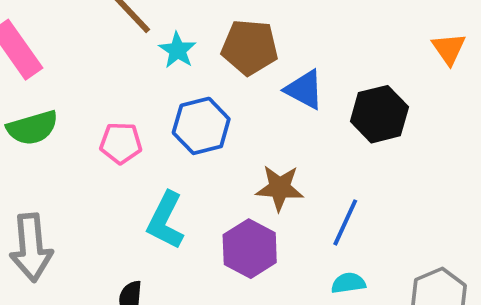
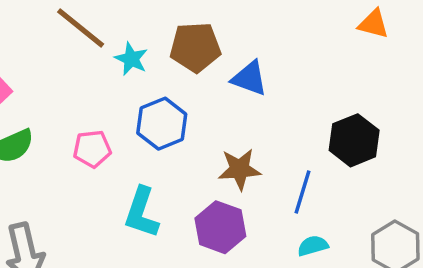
orange triangle: (449, 49) -> (373, 24), turned -32
black hexagon: (379, 114) -> (354, 140), moved

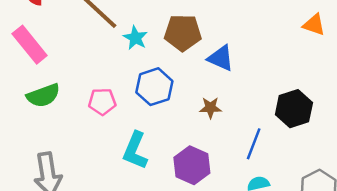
brown star: (240, 169) -> (210, 108), moved, size x0.7

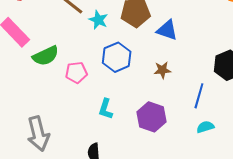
green semicircle: (43, 95) -> (46, 56), moved
cyan L-shape: (135, 151) -> (106, 109), size x0.7

